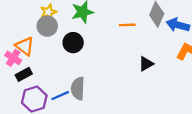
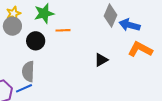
orange line: (127, 25) -> (63, 30), moved
gray semicircle: (78, 88) -> (28, 71), moved

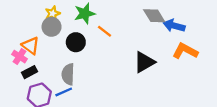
gray diamond: (111, 16) -> (154, 16), turned -55
orange line: (63, 30) -> (105, 31), turned 40
black triangle: (101, 60) -> (144, 62), size x1.5

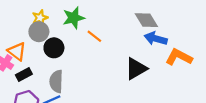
blue arrow: (174, 26) -> (156, 39), moved
black circle: (76, 42) -> (54, 48), moved
black rectangle: (29, 72) -> (24, 74), moved

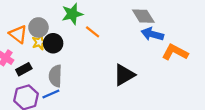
yellow star: (40, 18) -> (40, 42), moved
orange triangle: (17, 51) -> (18, 34), moved
black triangle: (136, 69) -> (124, 75), moved

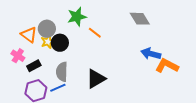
blue arrow: (152, 34) -> (151, 54), moved
orange L-shape: (175, 52) -> (167, 66), moved
black triangle: (124, 75) -> (96, 79), moved

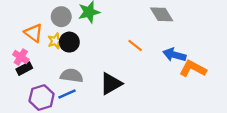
gray circle: (47, 29) -> (61, 17), moved
orange line: (95, 33) -> (135, 46), moved
black rectangle: (34, 66) -> (24, 69), moved
gray semicircle: (62, 72) -> (72, 76), turned 96

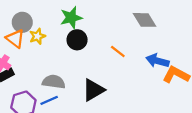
gray circle: (61, 17) -> (22, 22), moved
yellow star: (55, 41) -> (37, 36), moved
black circle: (69, 42) -> (77, 40), moved

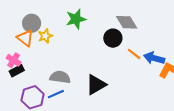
gray diamond: (145, 20) -> (127, 22), moved
black circle: (77, 40) -> (113, 38), moved
orange line: (118, 51) -> (134, 54), moved

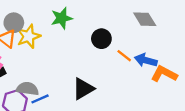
gray diamond: (127, 22) -> (145, 19), moved
yellow star: (45, 36) -> (29, 36), size x1.5
gray semicircle: (60, 77) -> (27, 89), moved

